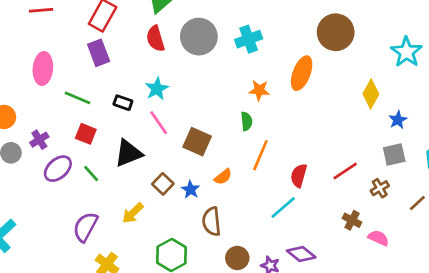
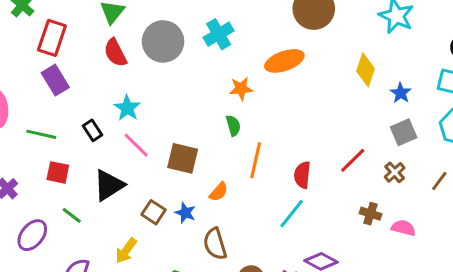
orange ellipse: (302, 73) -> (284, 61), turned 60
black rectangle: (123, 103) -> (92, 130), turned 48
purple ellipse: (58, 169) -> (32, 235), moved

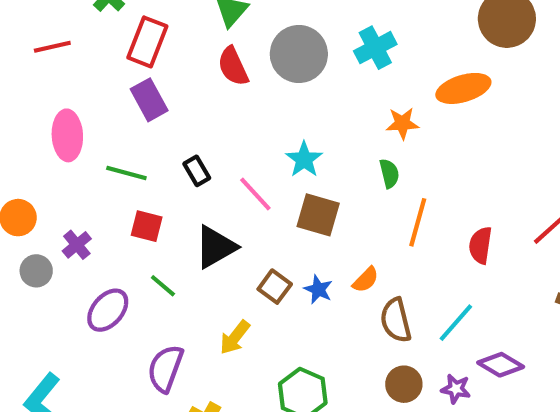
cyan star: (127, 108) -> (304, 159), moved
orange semicircle: (219, 192) -> (366, 280), moved
cyan line: (292, 214) -> (456, 323), moved
brown semicircle: (215, 244) -> (396, 320), moved

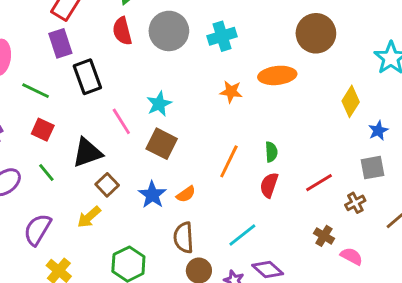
black rectangle: (197, 171) -> (87, 77), moved, size x1.6
green semicircle: (389, 173) -> (271, 152), moved
brown square: (275, 287) -> (107, 185), moved
blue star: (318, 289) -> (152, 195), size x1.4
brown semicircle: (396, 320) -> (184, 238), moved

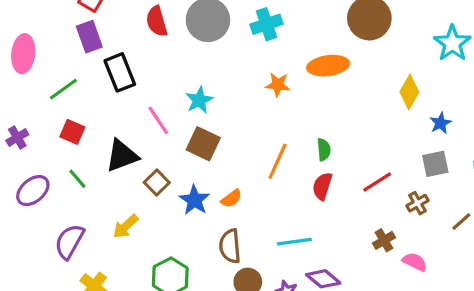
green line: (36, 91) -> (63, 89), turned -60
brown square: (107, 185) -> (157, 182), moved
cyan line: (242, 235) -> (294, 242), turned 32
brown cross: (324, 236) -> (384, 240), turned 30

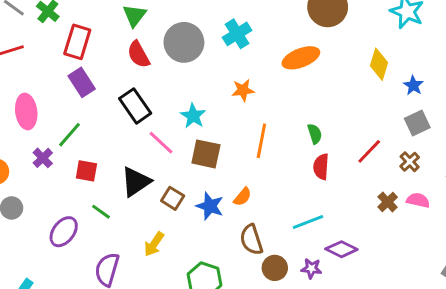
black rectangle: (120, 72) -> (135, 106), moved
orange star: (278, 85) -> (243, 90), moved
purple cross: (17, 137) -> (43, 158), moved
orange line: (278, 161) -> (261, 141), moved
pink semicircle: (415, 262) -> (418, 200), moved

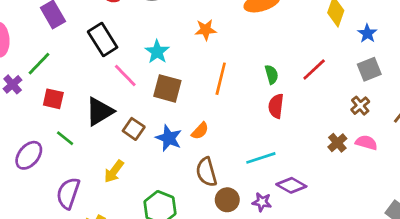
red line: (369, 151) -> (314, 69), moved

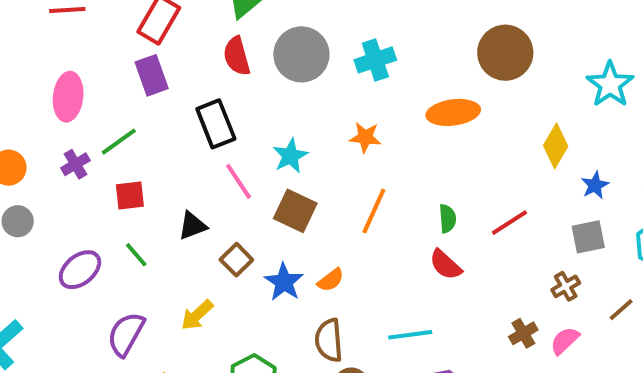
red square: (53, 99) -> (130, 195), turned -30
red semicircle: (276, 106) -> (446, 265), turned -65
black triangle: (100, 111) -> (192, 226), size x0.7
pink semicircle: (366, 143) -> (565, 341), turned -70

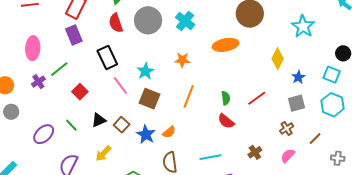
cyan cross: (375, 60) -> (185, 21), turned -30
red square: (130, 195) -> (80, 92), moved, turned -35
black triangle: (192, 226) -> (99, 120), moved
brown cross: (523, 333) -> (255, 152), moved

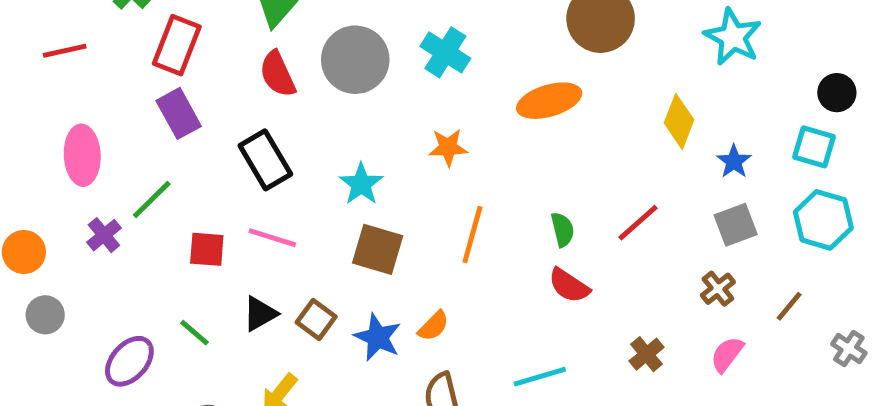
pink line: (120, 86) -> (272, 238), moved, turned -30
red square: (80, 92) -> (207, 249), turned -35
gray cross: (338, 158) -> (849, 348), turned 32

